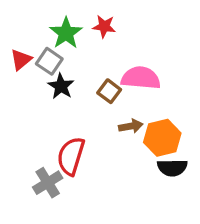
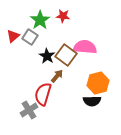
black star: (61, 86) -> (47, 56), moved
brown square: (109, 91) -> (66, 55), size x1.5
brown arrow: (131, 126) -> (57, 76), moved, turned -40
black semicircle: (172, 168) -> (92, 101), moved

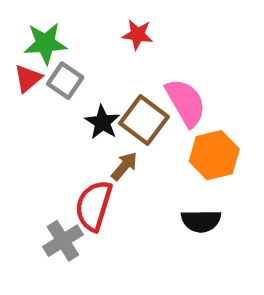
green star: (40, 20) -> (45, 43), moved, turned 30
pink semicircle: (85, 47) -> (186, 103), turned 55
orange hexagon: (98, 83) -> (214, 155), moved

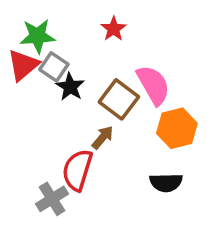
red star: (137, 35) -> (114, 29), turned 30
red triangle: (28, 78) -> (23, 65), size x1.4
black star: (102, 122) -> (70, 87), moved

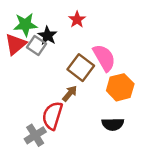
black star: (70, 87) -> (48, 36), moved

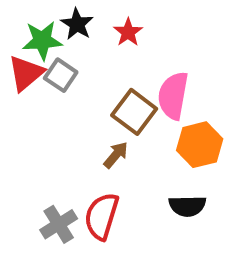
black star: (48, 36) -> (77, 24), moved
pink semicircle: (104, 58) -> (173, 96), turned -140
red semicircle: (52, 116) -> (102, 216), moved

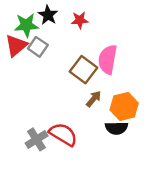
red star: (128, 32) -> (80, 20), turned 30
orange hexagon: (200, 145) -> (124, 106), moved
brown arrow: (116, 155) -> (94, 99), moved
red semicircle: (102, 216) -> (63, 134), turned 104

